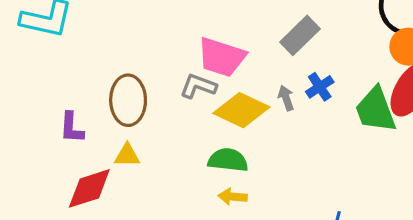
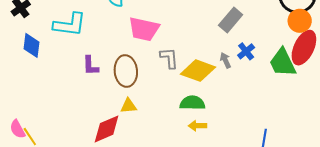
pink trapezoid: (222, 57) -> (144, 29), moved
gray L-shape: (198, 86) -> (169, 58), turned 70
purple L-shape: (72, 128) -> (91, 66), moved

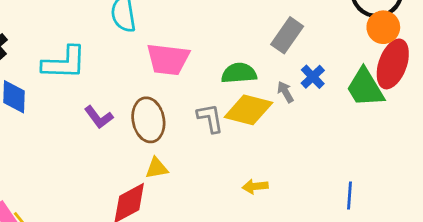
gray L-shape: (169, 58) -> (210, 118), moved
purple L-shape: (91, 66) -> (99, 117), turned -30
green semicircle: (192, 103) -> (239, 73), moved

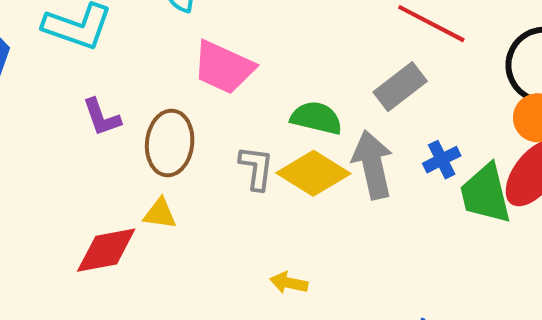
blue cross: (313, 77) -> (442, 160), moved
gray arrow: (285, 92) -> (373, 165), size x2.0

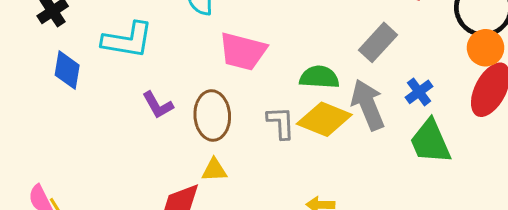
green trapezoid: (486, 194) -> (430, 142), moved

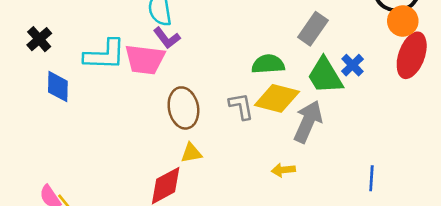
pink trapezoid: (243, 51) -> (145, 59), moved
purple L-shape: (158, 105) -> (167, 38), moved
gray arrow: (368, 105) -> (308, 122), moved, turned 54
green trapezoid: (430, 142) -> (325, 76), moved

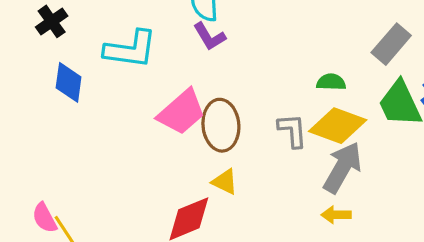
pink trapezoid: (145, 59) -> (182, 112), moved, turned -54
green semicircle: (268, 64) -> (331, 82), size x0.7
gray arrow: (308, 122) -> (342, 168), moved
yellow triangle: (191, 153) -> (225, 182), turned 30

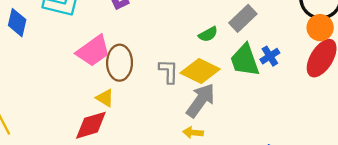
green semicircle: (331, 82) -> (208, 34), moved, turned 144
yellow triangle: (225, 182) -> (105, 98), moved

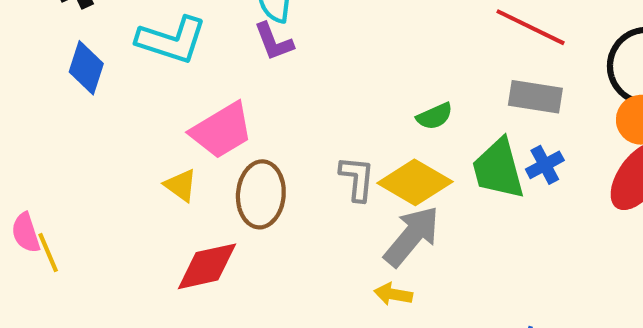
gray rectangle: (243, 18) -> (535, 97), moved, turned 48
brown ellipse: (120, 63) -> (261, 194), moved
yellow triangle: (105, 98) -> (181, 185), moved

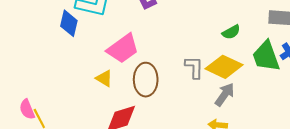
blue diamond: (86, 68) -> (69, 23), moved
gray arrow: (412, 236) -> (225, 94), size x0.7

